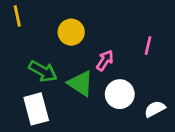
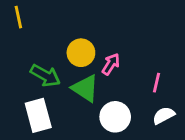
yellow circle: (71, 32) -> (81, 53), moved
pink line: (148, 46) -> (156, 83), moved
white circle: (120, 94) -> (115, 117), moved

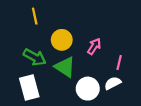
yellow line: (18, 17) -> (35, 16), moved
pink arrow: (111, 64) -> (94, 46), moved
white semicircle: (164, 115) -> (113, 83), moved

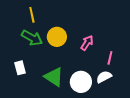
green arrow: (35, 57) -> (32, 38), moved
green triangle: (65, 67) -> (54, 77), moved
white rectangle: (29, 88) -> (20, 68), moved, size x0.6

